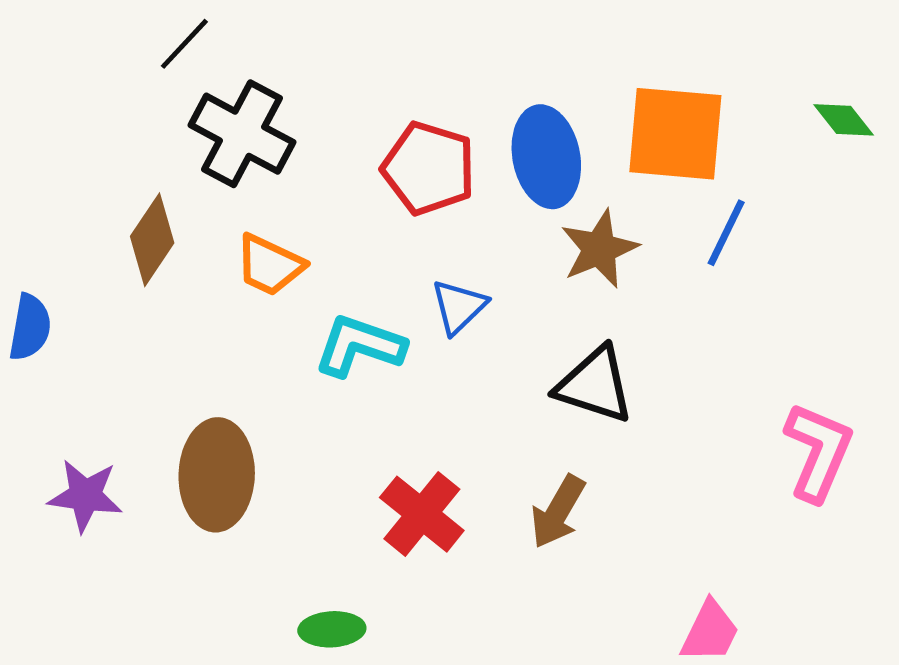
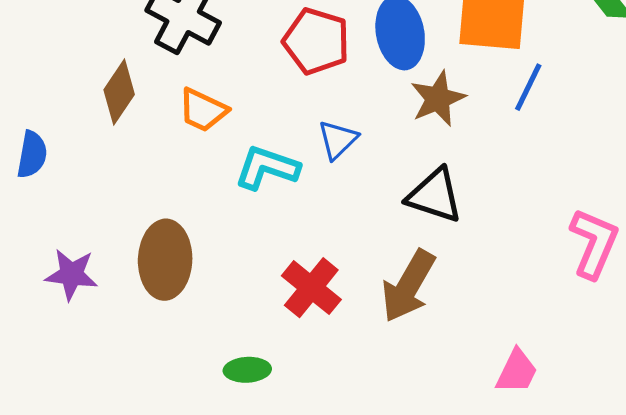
brown arrow: (558, 512) -> (408, 286), size x1.4

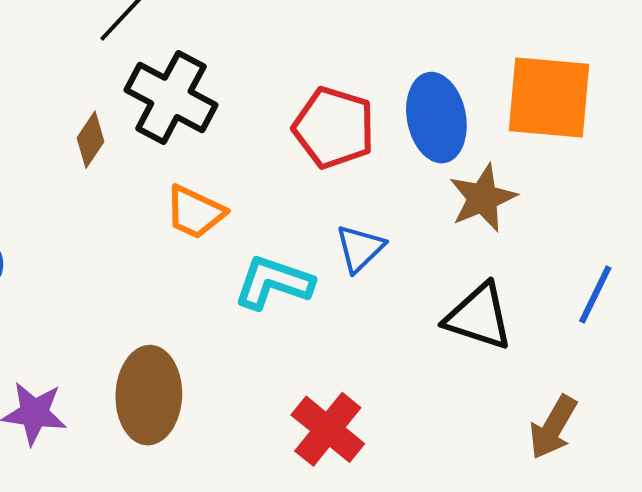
blue line: (528, 87) -> (595, 295), moved
brown diamond: (119, 92) -> (91, 140), moved, size x0.7
brown arrow: (408, 286) -> (553, 427), moved, size x0.7

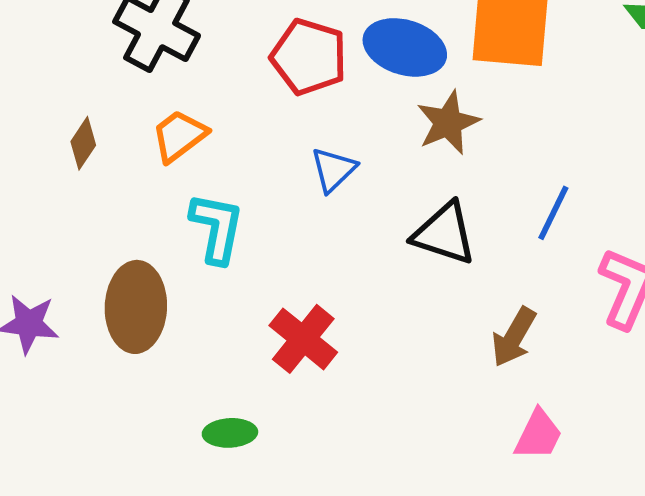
blue ellipse: (436, 118) -> (405, 47), turned -62
brown diamond: (91, 140) -> (83, 143), moved
orange trapezoid: (195, 212) -> (179, 136), turned 118
cyan L-shape: (274, 282) -> (217, 228), moved, turned 82

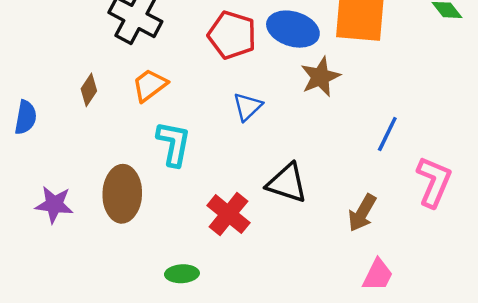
black triangle: (444, 234) -> (287, 183), moved

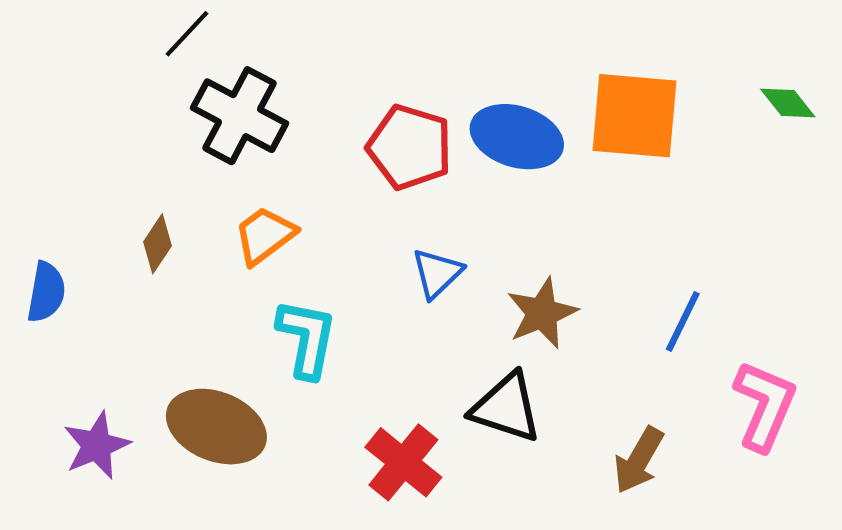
brown star: (320, 77) -> (542, 313), moved
brown ellipse: (122, 194) -> (216, 427), turned -70
purple star: (54, 205) -> (97, 445), turned -30

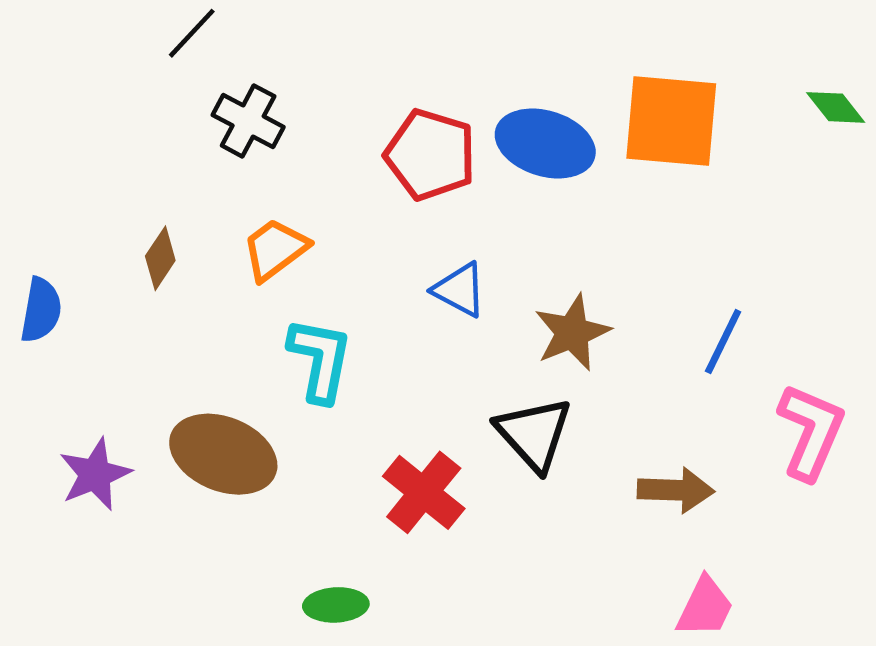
black cross: (239, 116) -> (248, 121), size x0.7
blue triangle: (437, 273) -> (460, 290), turned -48
black triangle: (506, 408) -> (534, 434), turned 30
brown arrow: (639, 460) -> (676, 490), turned -118

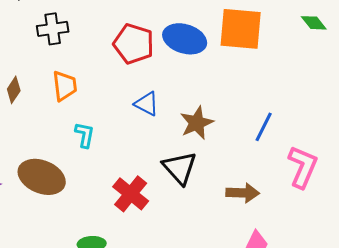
black cross: (248, 121) -> (53, 29), turned -36
orange trapezoid: (275, 249) -> (65, 86), turned 120
cyan L-shape: (320, 360) -> (85, 135), size x0.7

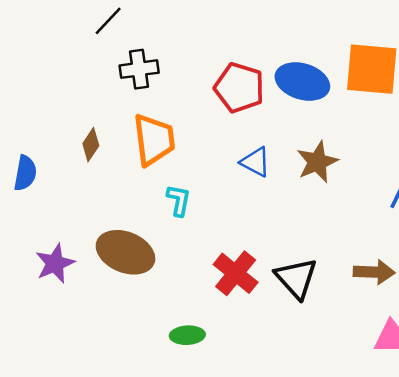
orange trapezoid: (65, 86) -> (154, 140), size x1.4
brown star: (197, 123) -> (317, 162), moved
black triangle: (180, 168) -> (296, 278), moved

